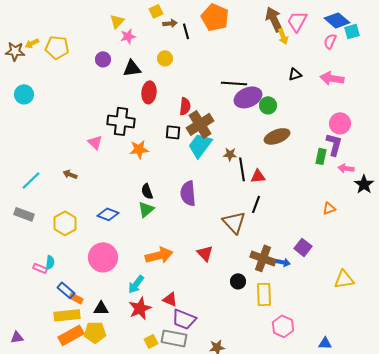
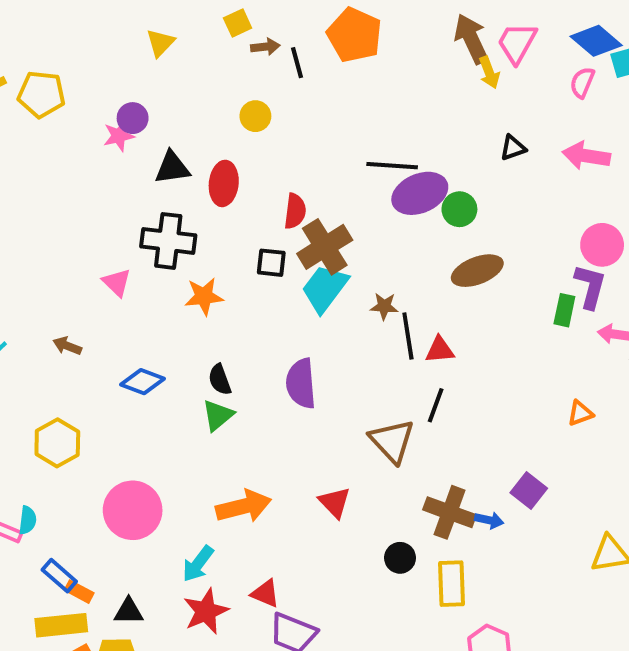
pink star: (128, 36) -> (119, 136), moved
black triangle: (132, 68) -> (172, 168), moved
blue diamond: (108, 214) -> (142, 382), moved

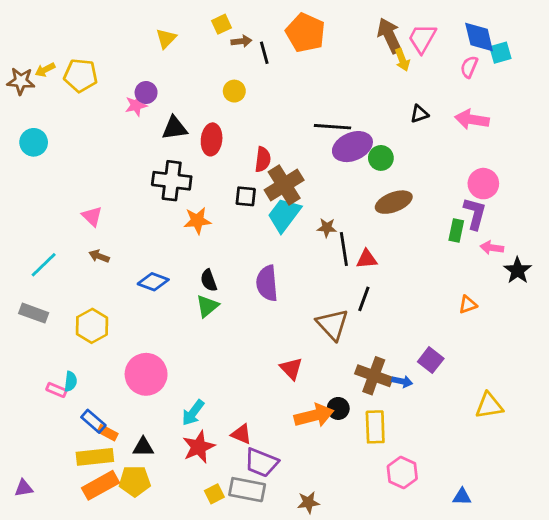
blue diamond: (596, 41) -> (479, 37), turned 36
pink triangle: (117, 282) -> (92, 216), moved
orange arrow: (244, 506) -> (314, 416), moved

